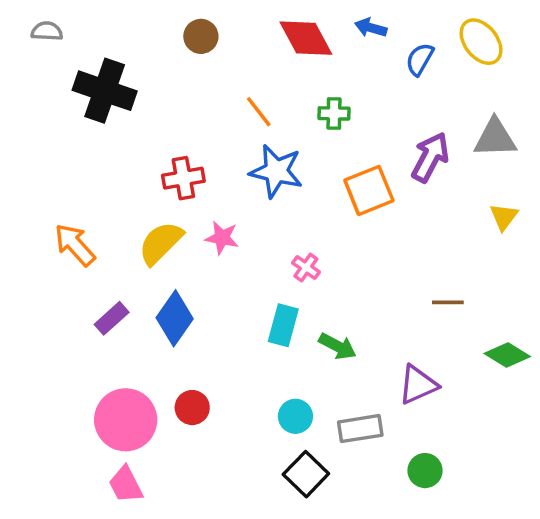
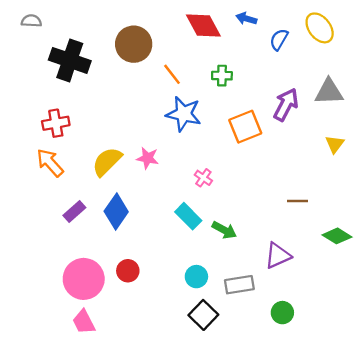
brown circle: (201, 36) -> (134, 44), moved, size x1.6
red cross: (183, 178) -> (56, 123), moved
cyan rectangle: (283, 325) -> (188, 216), turned -60

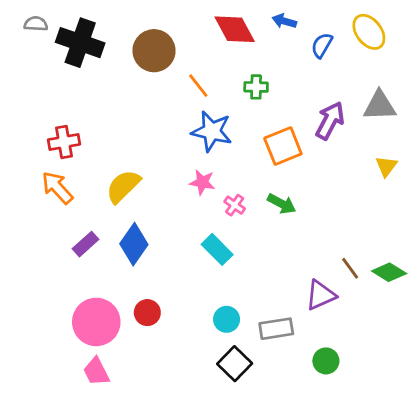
black cross: (70, 60) -> (80, 43), moved
pink star: (148, 158) -> (202, 182), moved
brown line: (297, 201) -> (350, 268), moved, turned 54
green arrow: (224, 230) -> (282, 204), moved

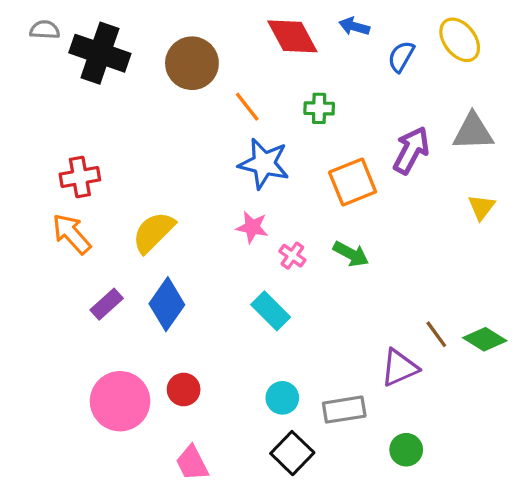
pink trapezoid: (96, 372) -> (192, 463), moved

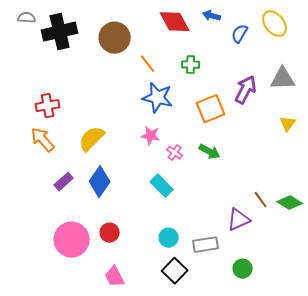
black cross: (100, 53) -> (60, 32), turned -32

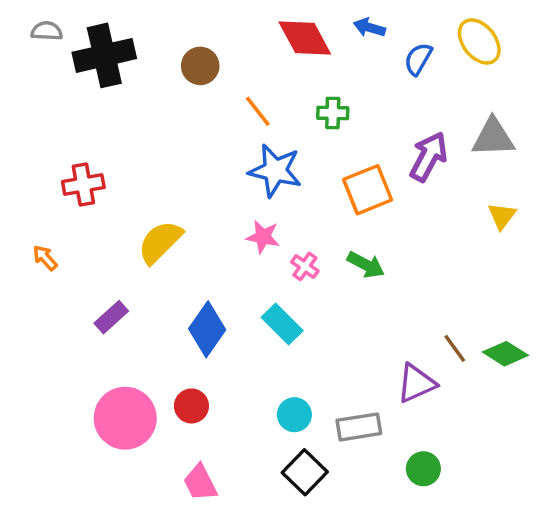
brown circle: (115, 38) -> (200, 66), size x0.7
orange arrow: (43, 140) -> (45, 258), moved, size x0.6
blue diamond: (100, 182) -> (207, 329), moved

